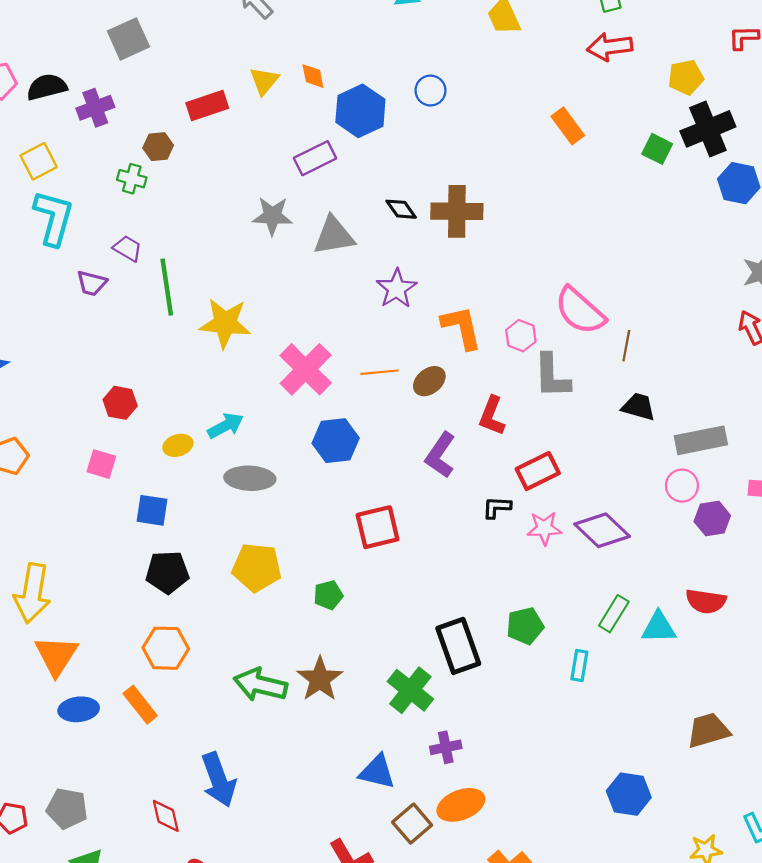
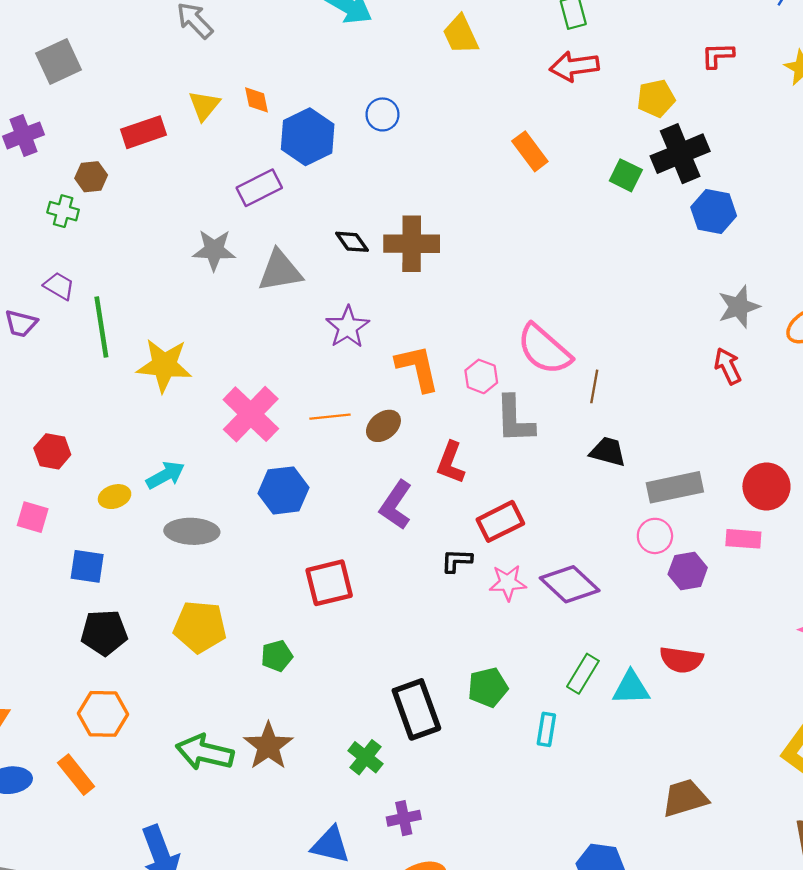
green cross: (410, 690) -> (365, 757), size x0.7

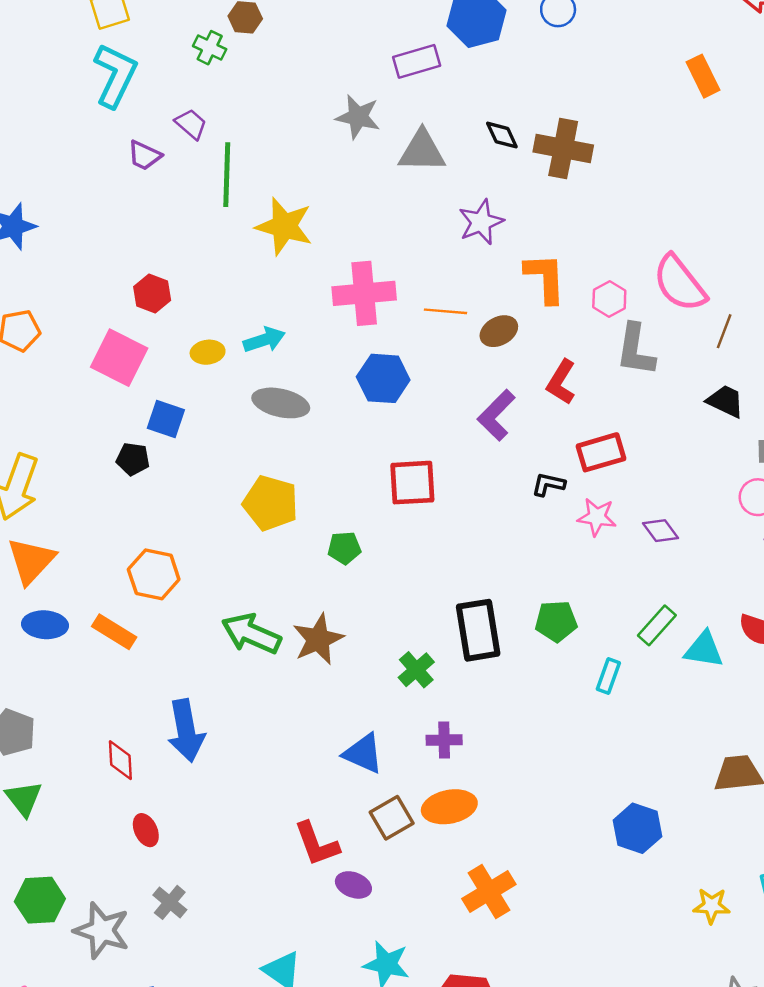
pink cross: (251, 414) -> (364, 293), turned 30
pink square: (33, 517) -> (119, 358), size x1.6
purple diamond: (570, 584) -> (660, 531), size x0.6
black pentagon: (104, 633) -> (133, 459), moved, size x0.7
orange rectangle: (76, 775) -> (114, 632), turned -30

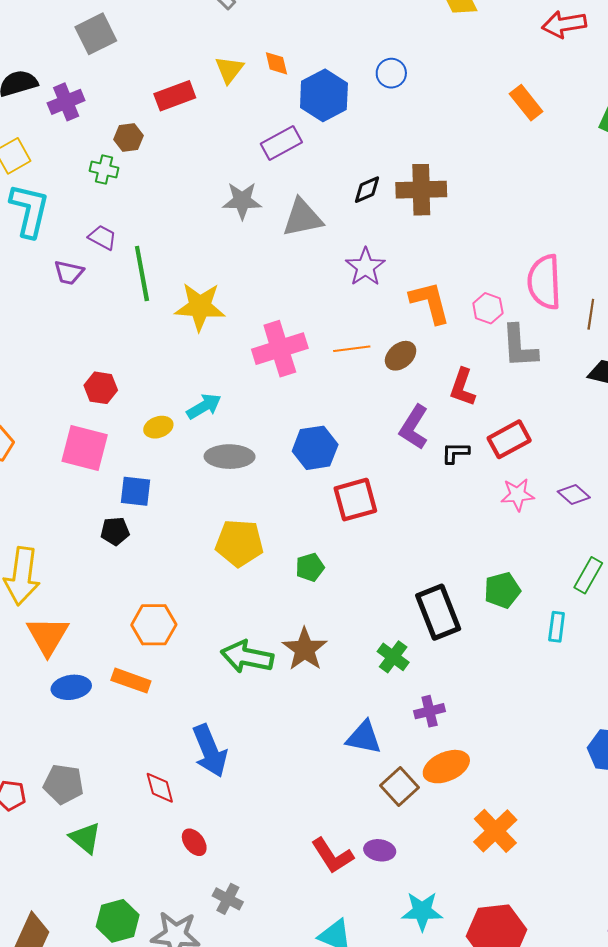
black diamond: (502, 135) -> (367, 190), turned -76
pink semicircle: (680, 283) -> (544, 282), turned 48
blue hexagon: (383, 378) -> (315, 448), moved
black L-shape: (548, 484) -> (455, 453), moved
red L-shape: (317, 844) -> (332, 856), moved

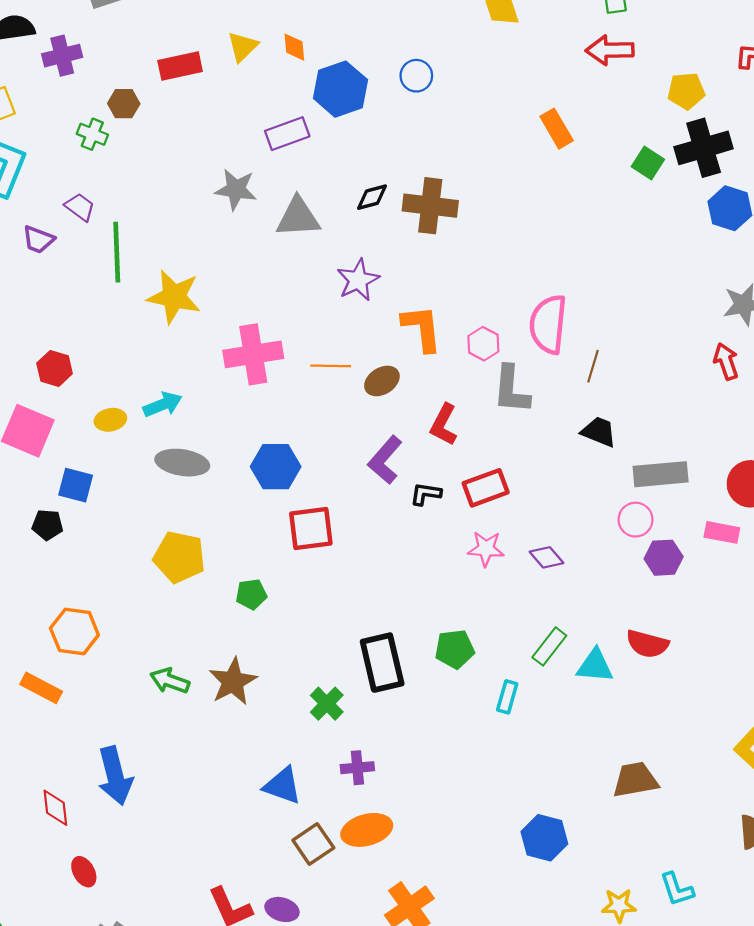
green arrow: (247, 657) -> (170, 681), size x0.7

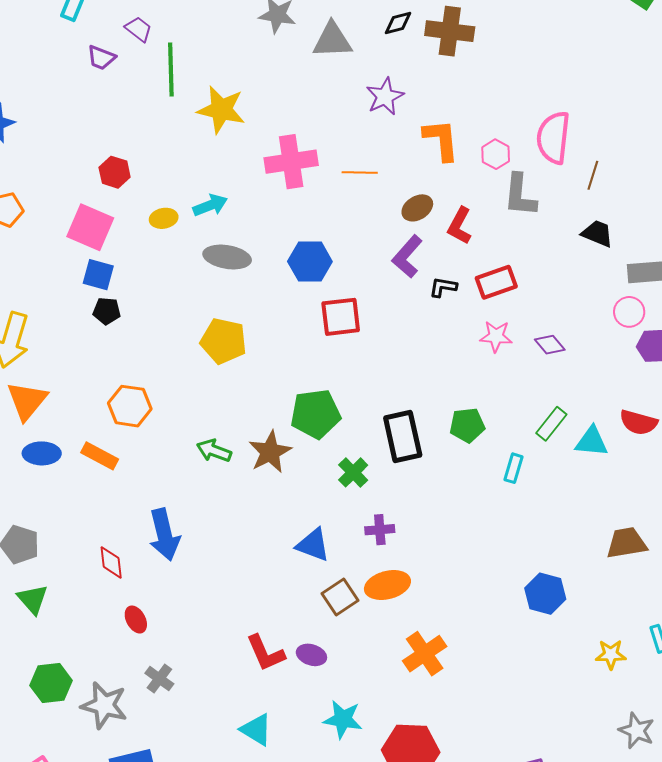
brown ellipse: (382, 381) -> (417, 208), moved
blue square: (76, 485) -> (98, 275), moved
green pentagon: (251, 594) -> (316, 414), moved, size x1.8

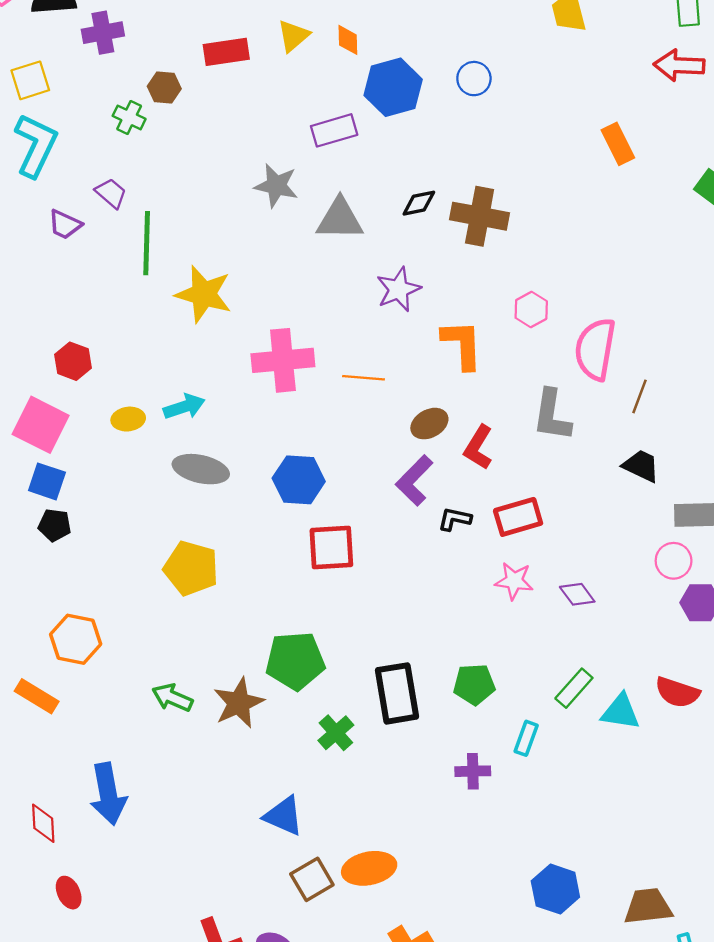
pink hexagon: (496, 154) -> (531, 310), moved
purple cross: (380, 530) -> (473, 771), moved
brown trapezoid: (626, 543) -> (648, 906), moved

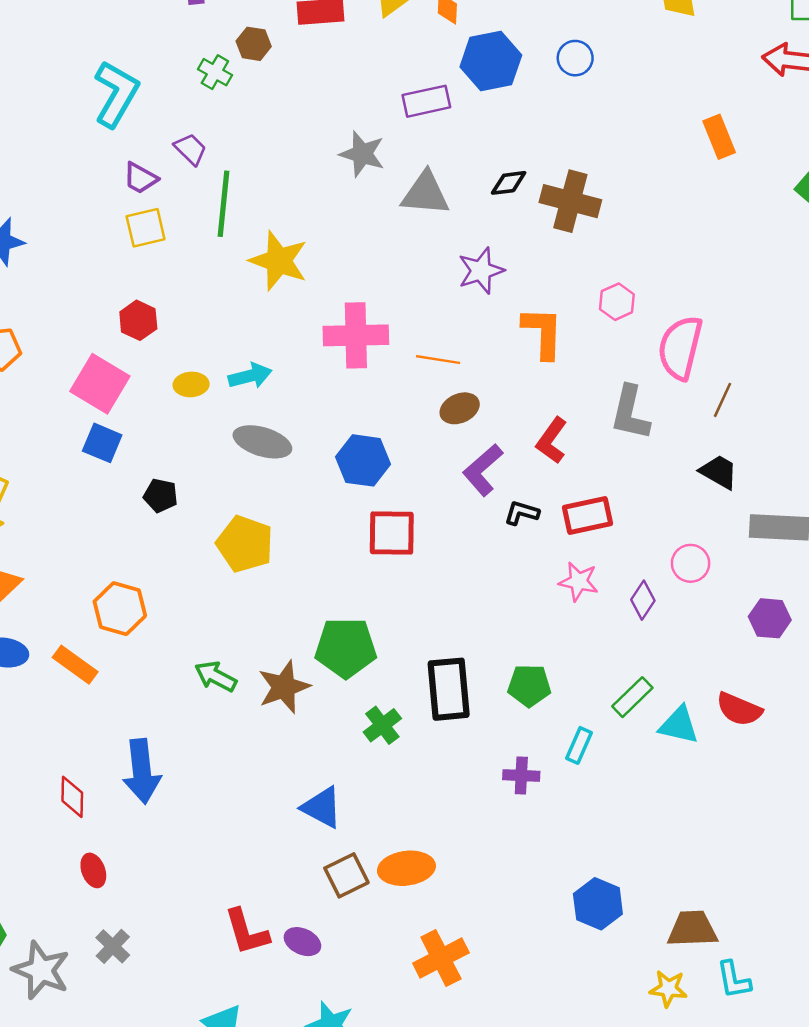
yellow square: (30, 80) -> (146, 228), moved
brown ellipse: (429, 424) -> (460, 408), moved
black pentagon: (55, 525) -> (161, 496), moved
pink circle: (674, 561) -> (691, 563), moved
purple diamond: (577, 594) -> (643, 600), turned 66

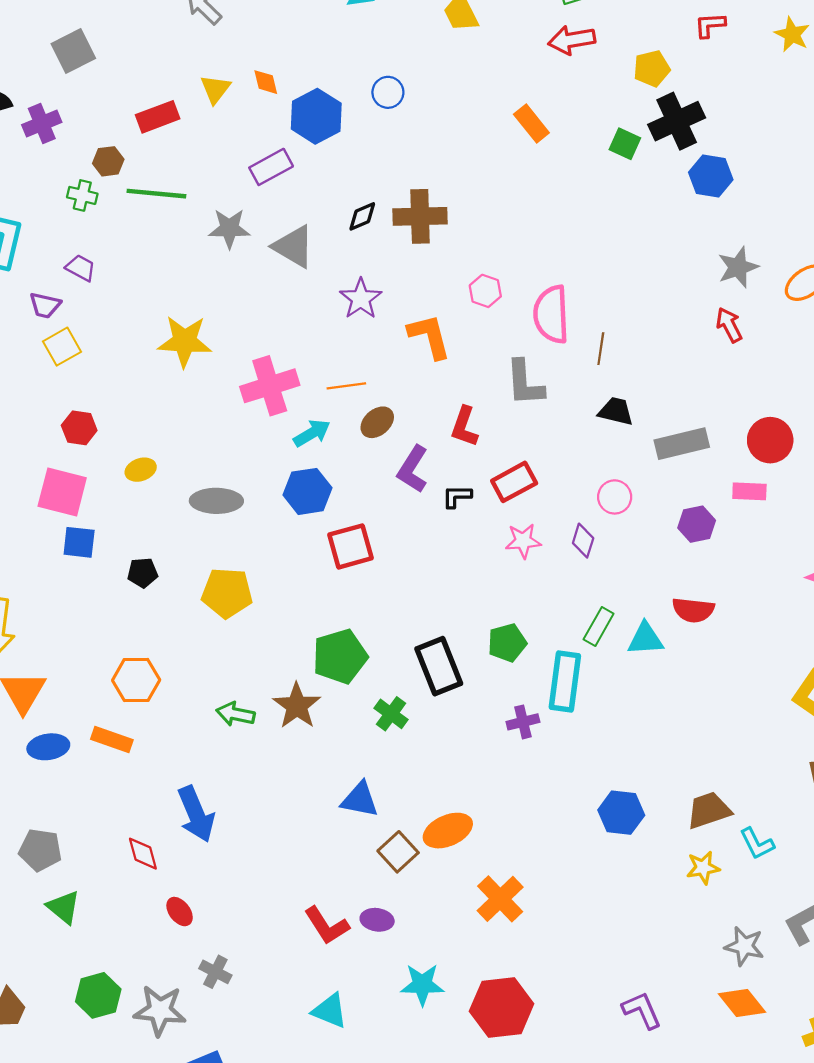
gray triangle: (425, 194) -> (294, 246), turned 42
green line: (224, 204) -> (156, 194), moved, turned -74
cyan arrow: (250, 376) -> (312, 433), moved
cyan rectangle: (579, 745) -> (565, 681), size x1.8

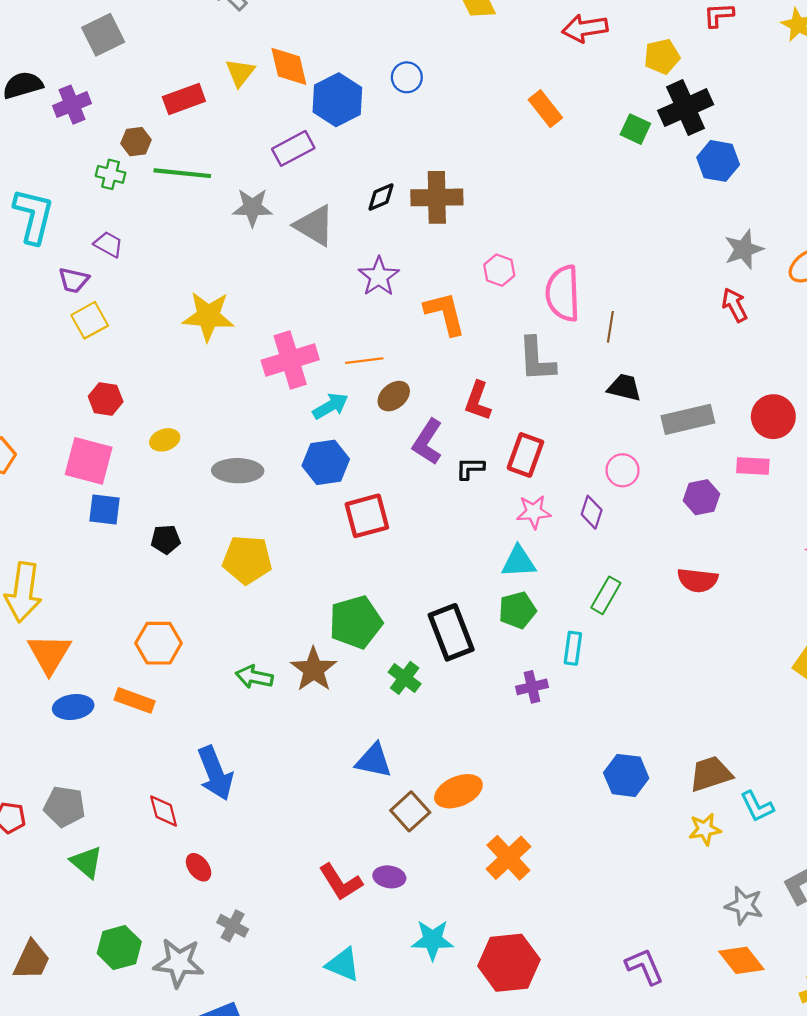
orange diamond: (266, 82) -> (289, 66), size x1.6
red rectangle: (514, 482) -> (525, 455), turned -42
cyan triangle: (645, 639) -> (519, 562), moved
cyan rectangle: (565, 681) -> (573, 648), size x0.6

